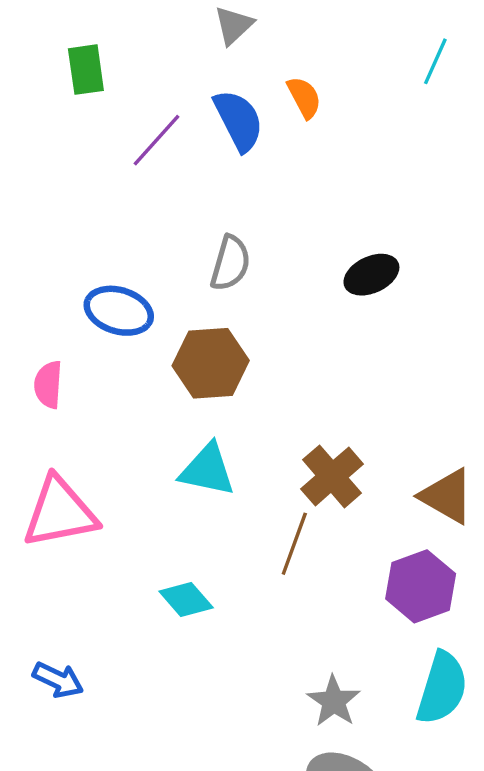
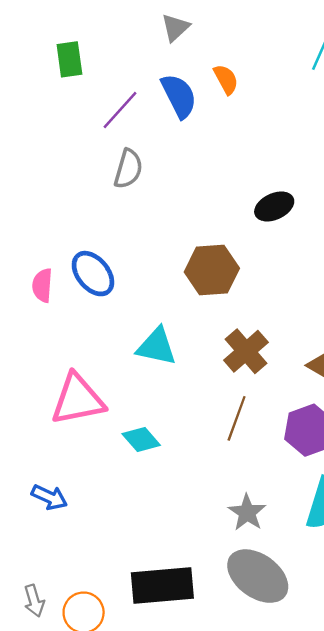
gray semicircle: (230, 263) -> (128, 169), moved
blue ellipse: (119, 311) -> (93, 274), moved, turned 33
brown hexagon: (211, 363) -> (212, 270), moved
pink triangle: (60, 513) -> (78, 400), moved
brown line: (294, 544) -> (237, 418), moved

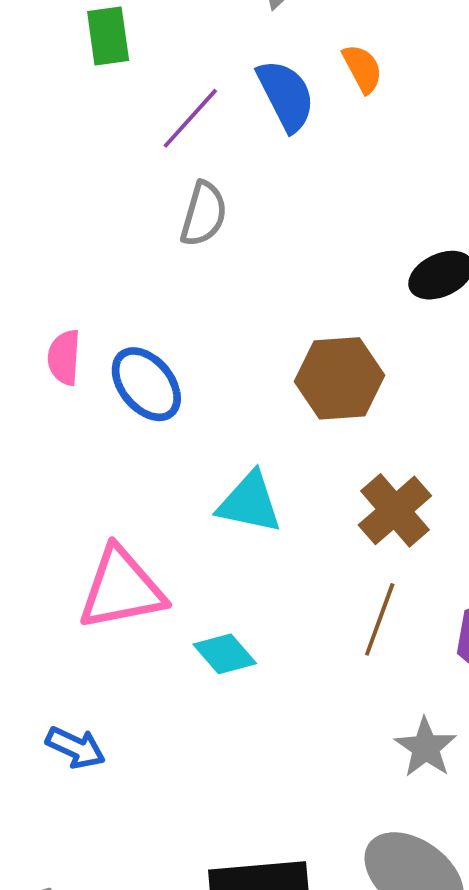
pink semicircle: (42, 285) -> (64, 357), moved
gray star: (247, 512) -> (426, 748), moved

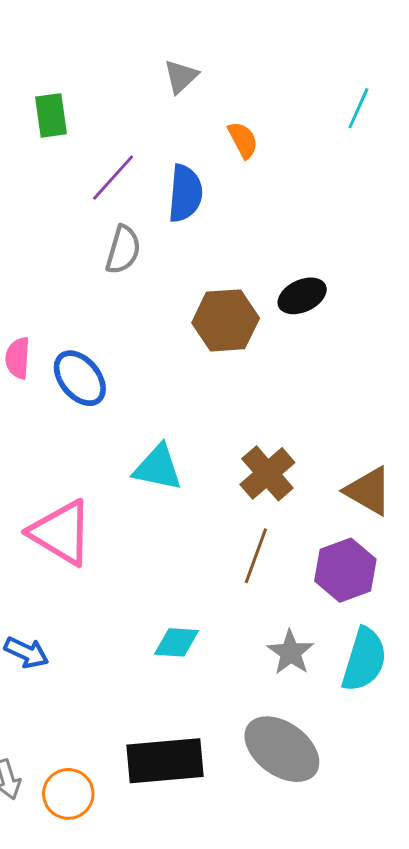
blue semicircle: (286, 95) -> (185, 193), moved, turned 32
brown hexagon: (340, 378) -> (226, 320), moved
pink triangle: (121, 589) -> (61, 533), turned 42
cyan diamond: (225, 654) -> (177, 642), moved, turned -45

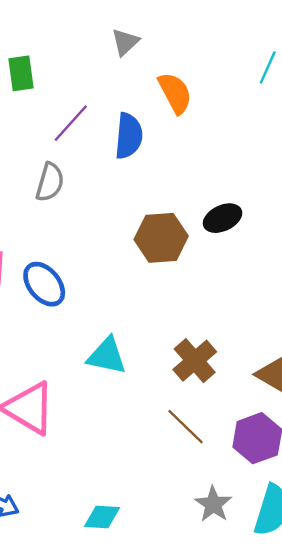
orange semicircle: (243, 140) -> (175, 93), size x1.4
gray semicircle: (123, 250) -> (50, 182), moved
brown line: (256, 556) -> (185, 427), turned -66
cyan diamond: (177, 642) -> (102, 517), moved

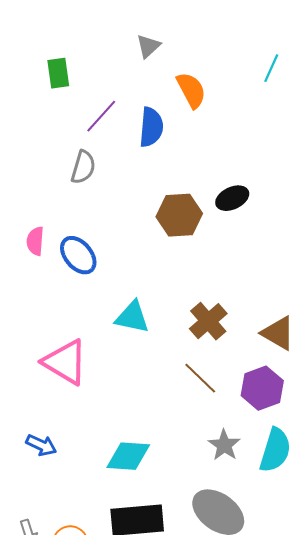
cyan diamond: (102, 517) -> (128, 456), size x1.4

